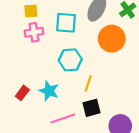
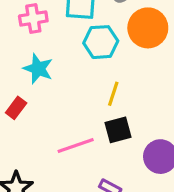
cyan hexagon: (70, 60) -> (101, 42), moved
cyan star: (49, 91) -> (38, 69), moved

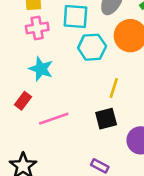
yellow line: (113, 94) -> (114, 88), moved
pink line: (76, 146) -> (54, 119), moved

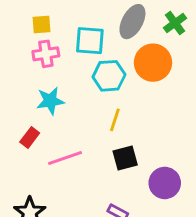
cyan star: (41, 69) -> (50, 101), turned -30
yellow line: (114, 88) -> (115, 120), moved

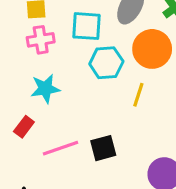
yellow line: (115, 120) -> (138, 95), moved
black square: (125, 158) -> (103, 148), moved

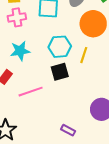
cyan hexagon: (106, 63) -> (60, 47), moved
black square: (103, 148) -> (60, 72), moved

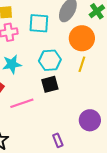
yellow line: (84, 55) -> (82, 64), moved
purple rectangle: (68, 130) -> (58, 140), turned 40

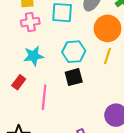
pink line: (22, 103) -> (44, 97), turned -65

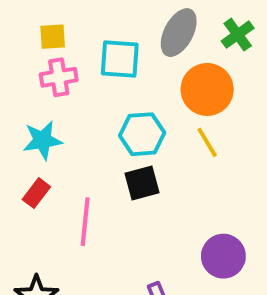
cyan star: (33, 56) -> (42, 140), moved
yellow line: (108, 56) -> (207, 142), turned -49

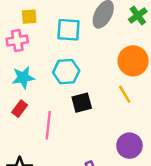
pink cross: (59, 77) -> (17, 41), moved
orange circle: (207, 89) -> (133, 61), moved
cyan hexagon: (142, 134) -> (66, 72), moved
yellow line: (207, 142) -> (125, 94), moved

